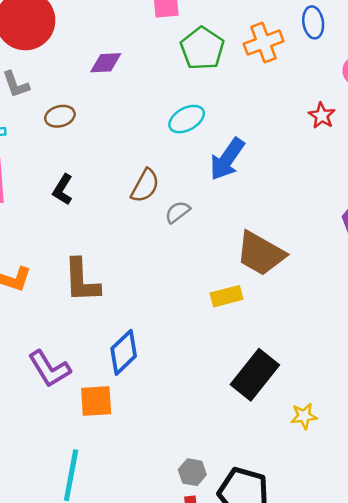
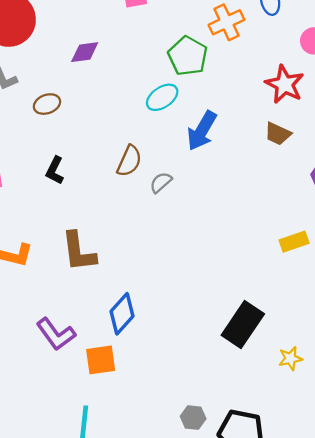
green pentagon: (202, 48) -> (188, 56), moved
red star: (322, 116) -> (285, 84), size x1.6
brown trapezoid: (261, 254) -> (278, 134), moved, size x0.6
yellow rectangle: (226, 296) -> (294, 242), moved

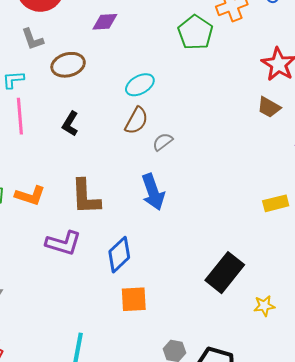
cyan ellipse: (162, 97) -> (140, 85), moved
brown ellipse: (47, 104) -> (68, 65), size x1.4
blue arrow: (202, 131) -> (153, 192), moved, turned -54
purple L-shape: (56, 334) -> (63, 243), moved, turned -42
orange square: (101, 360) -> (134, 299), moved

